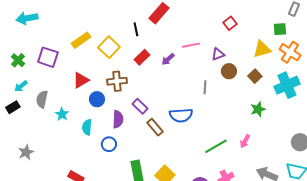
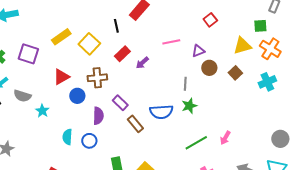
purple arrow: (168, 59) -> (142, 63), moved
cyan cross: (287, 85) -> (267, 82), size x0.7
gray semicircle: (42, 99) -> (22, 96), turned -84
green star: (258, 109) -> (189, 106), moved
cyan semicircle: (87, 127) -> (67, 137), moved

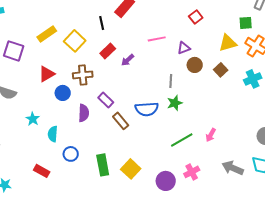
cyan star: (42, 111) -> (33, 119), moved
blue circle: (89, 141) -> (71, 154), moved

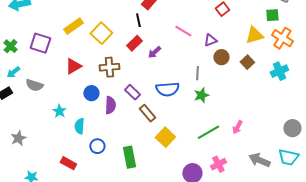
black line: (102, 23) -> (138, 20), moved
pink line: (157, 39) -> (183, 31), turned 42
blue circle: (63, 93) -> (91, 93), moved
blue semicircle: (147, 109) -> (167, 89), moved
yellow square: (131, 169) -> (165, 137), moved

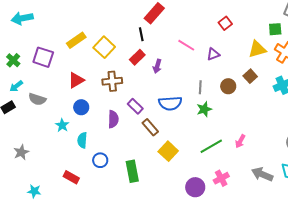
purple arrow: (154, 52) -> (157, 66), turned -32
brown circle: (221, 57) -> (228, 86), moved
blue circle: (91, 93) -> (81, 107), moved

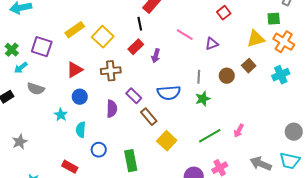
cyan arrow: (16, 86) -> (21, 68), moved

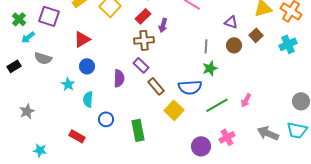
purple triangle: (212, 44) -> (231, 22), moved, turned 40
brown cross: (111, 71) -> (144, 40), moved
blue semicircle: (169, 93) -> (190, 87), moved

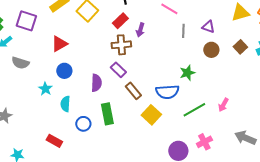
brown square: (256, 35) -> (240, 47), moved
gray line: (206, 46) -> (183, 31), moved
green rectangle: (138, 130) -> (107, 114), moved

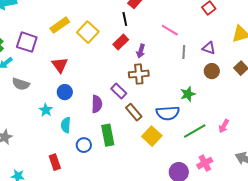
red triangle: (59, 44) -> (60, 65), turned -36
brown cross: (121, 45) -> (139, 74), moved
red rectangle: (54, 141) -> (55, 162), turned 42

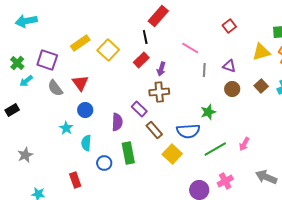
gray semicircle: (21, 84) -> (55, 88), moved, turned 36

